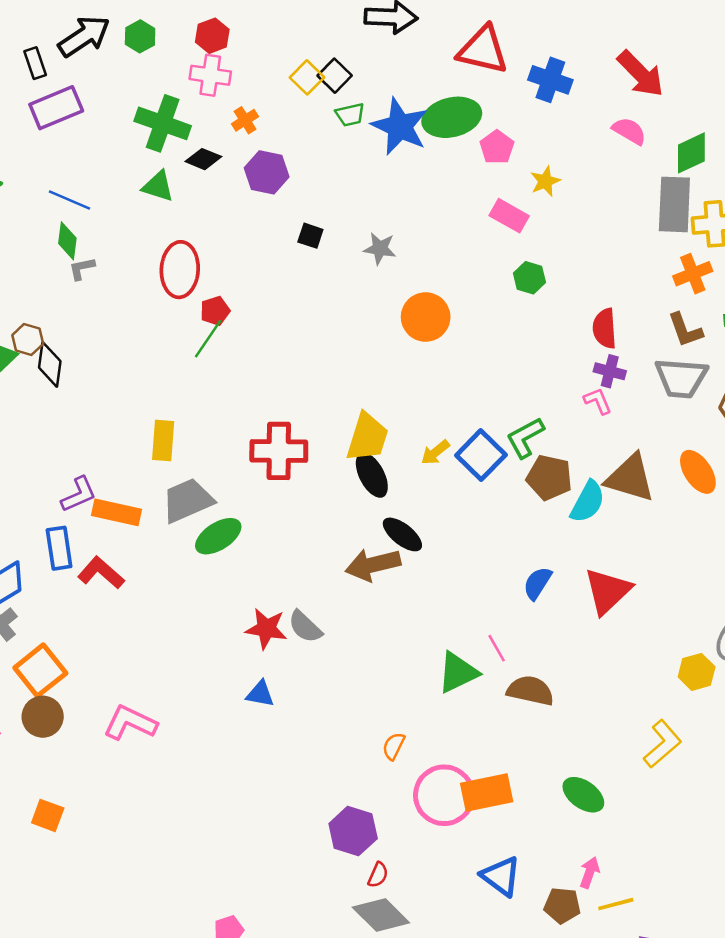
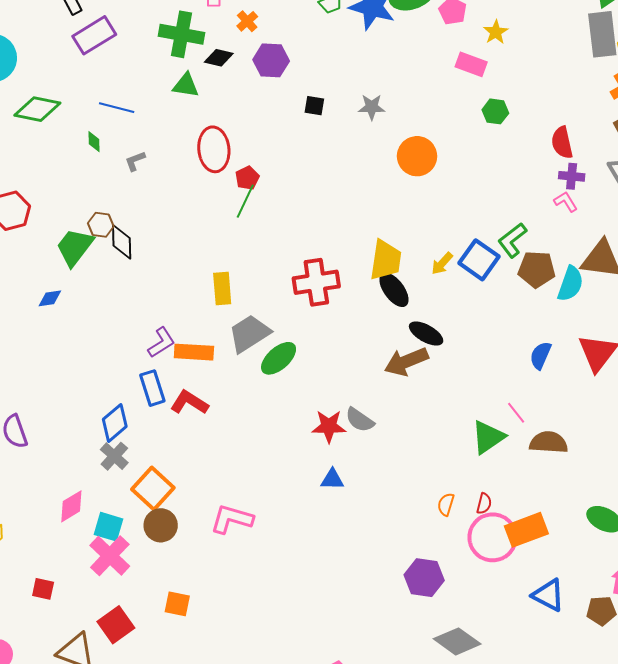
green diamond: (67, 241) -> (94, 142), moved, size x0.7
red semicircle: (378, 875) -> (484, 504), moved

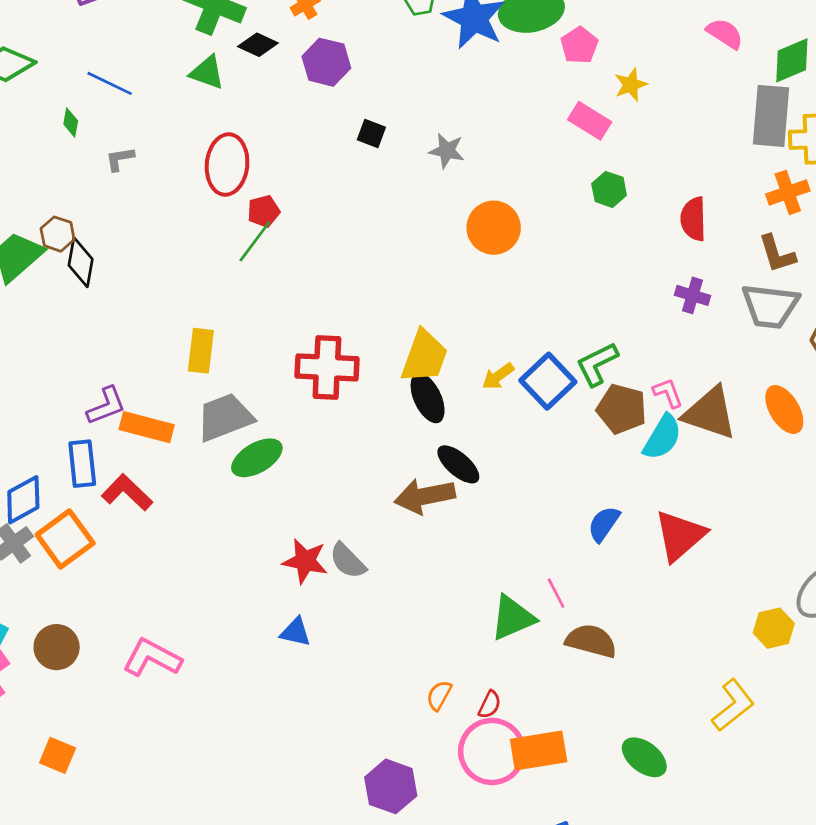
red semicircle: (562, 143) -> (693, 219), moved
pink L-shape: (566, 202) -> (668, 393), moved
orange square: (153, 489) -> (65, 539), moved

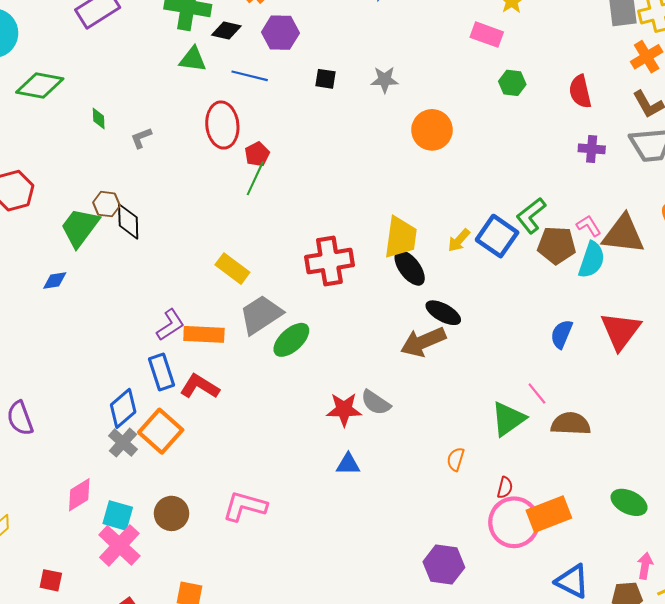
blue line: (110, 83) -> (250, 76), moved
yellow rectangle: (201, 351) -> (232, 269), turned -48
orange semicircle: (439, 695) -> (456, 459), moved

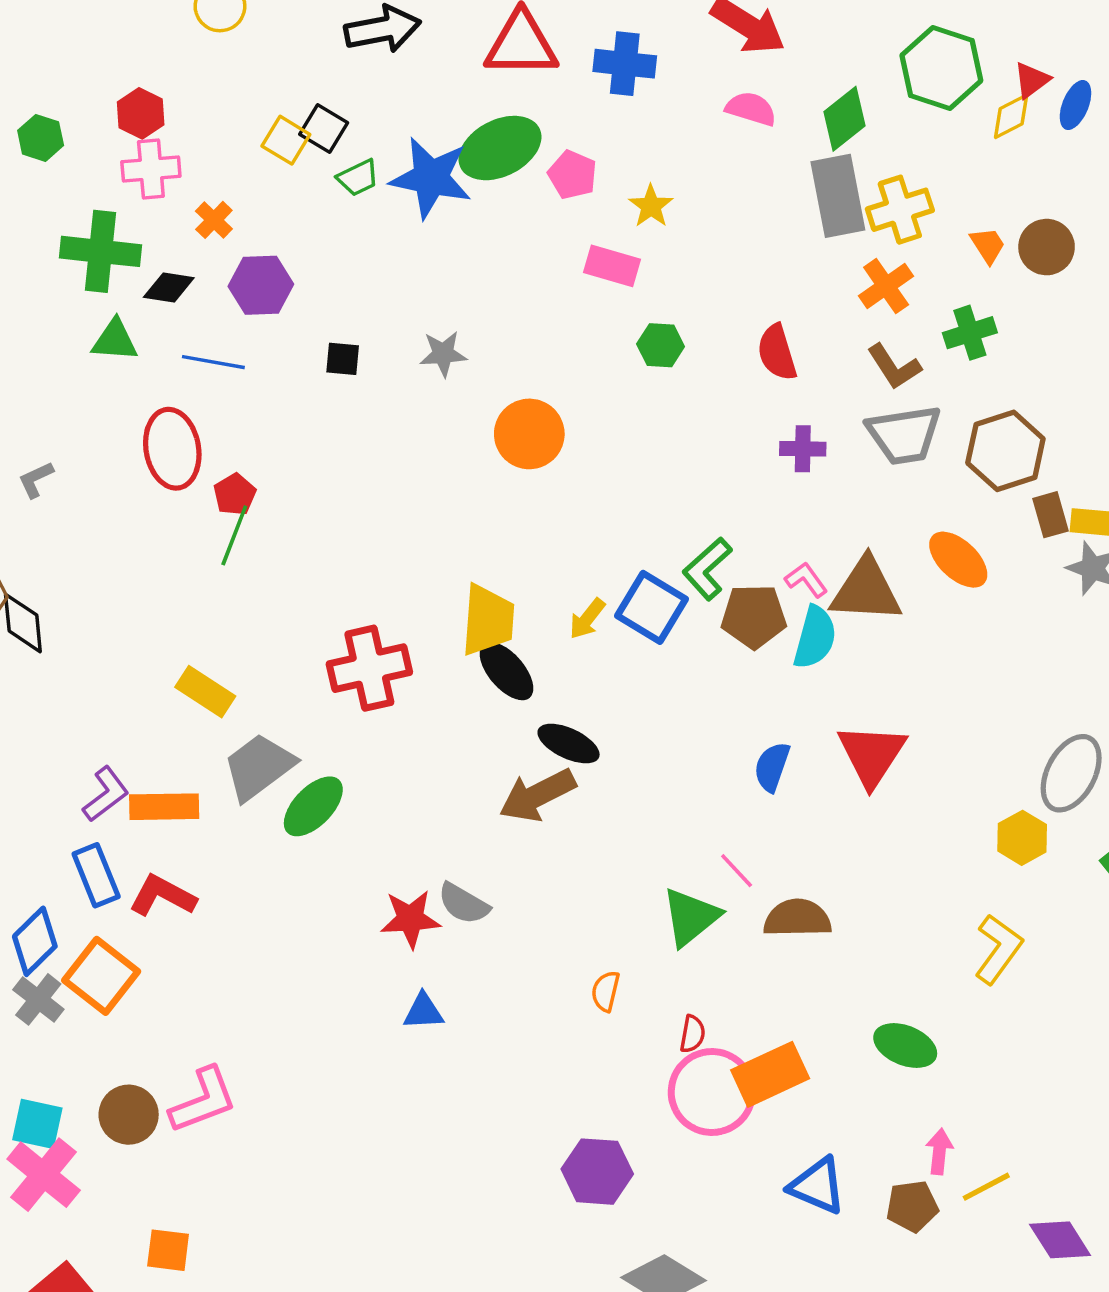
pink L-shape: (245, 506) -> (203, 1100), moved, turned 147

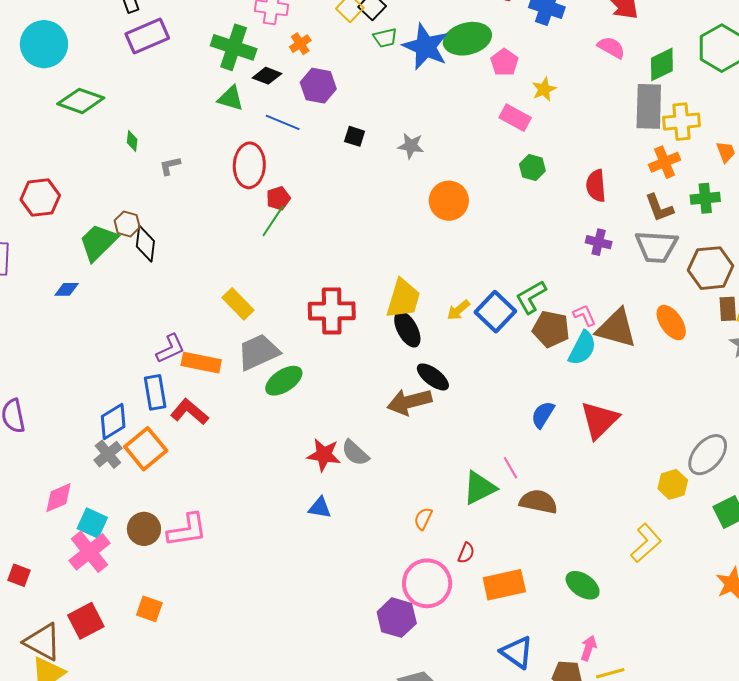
pink circle: (712, 1092) -> (427, 583), moved

